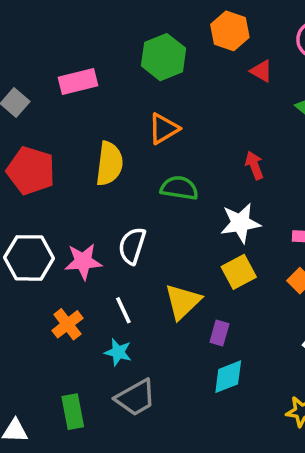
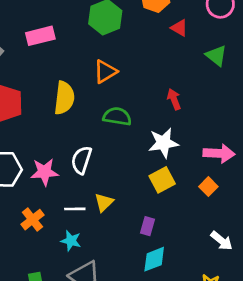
yellow triangle: (183, 302) -> (104, 202), moved, size x0.7
white line: (123, 310) -> (75, 209), turned -66

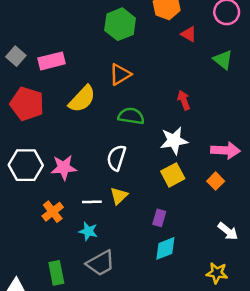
pink rectangle: (40, 36) -> (51, 61), moved
yellow semicircle: (64, 98) -> (82, 99), turned 36
white semicircle: (81, 160) -> (116, 158), moved

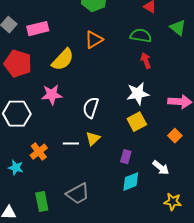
green semicircle: (131, 116) -> (141, 36), moved
pink star: (64, 168) -> (52, 95), moved
orange square: (216, 181) -> (175, 136), moved
cyan star: (88, 231) -> (16, 168), moved
white arrow: (228, 231) -> (161, 168), moved

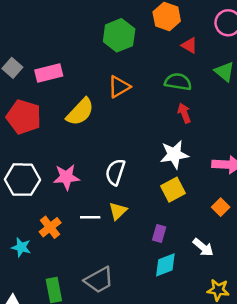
pink star: (52, 95) -> (66, 177), moved

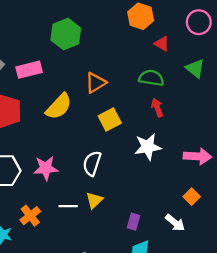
green hexagon: (119, 35) -> (66, 34), moved
yellow square: (173, 190) -> (110, 119), moved
white arrow: (203, 247) -> (175, 223), moved

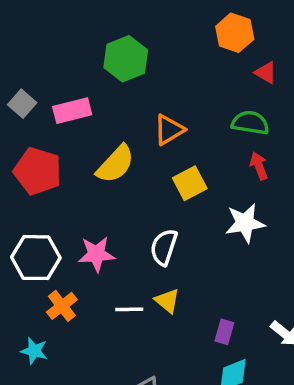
yellow triangle: (94, 200) -> (167, 301), turned -36
orange cross: (30, 216) -> (62, 306), moved

